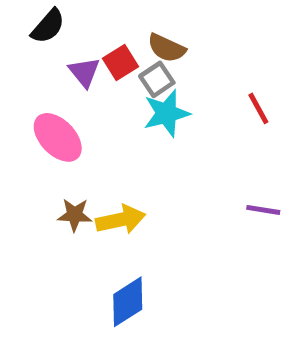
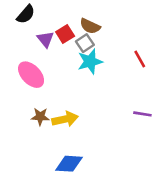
blue diamond: (128, 302) -> (69, 164), turned 36

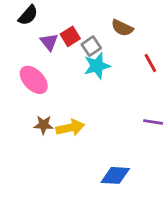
brown semicircle: (90, 26) -> (122, 28), moved
blue diamond: (69, 164) -> (115, 175), moved

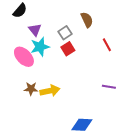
brown semicircle: (122, 28) -> (87, 20), turned -140
red square: (70, 36) -> (68, 49), moved
cyan star: (97, 66) -> (40, 47), moved

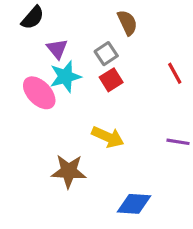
brown semicircle: (87, 20) -> (127, 23), moved
brown star: (31, 89) -> (69, 171), moved, size x1.5
yellow arrow: (50, 91) -> (108, 137), moved, turned 36

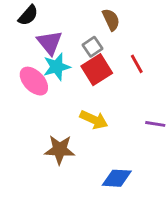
purple triangle: (57, 49) -> (50, 42), size x1.4
red line: (175, 73) -> (137, 64), moved
red square: (111, 80) -> (97, 70), size x1.5

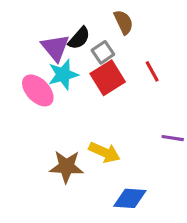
black semicircle: (28, 15) -> (79, 38), moved
yellow arrow: (94, 120) -> (104, 152), moved

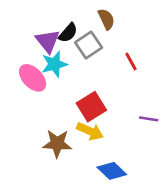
gray square: (103, 52) -> (89, 45), size x1.4
red square: (108, 78) -> (91, 107), moved
blue diamond: (130, 198) -> (112, 171), turned 40

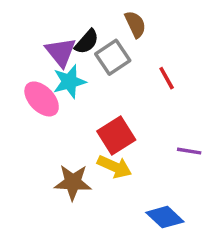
blue diamond: (112, 171) -> (165, 217), moved

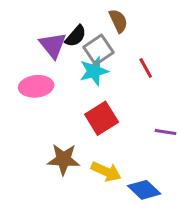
cyan star: (69, 82) -> (94, 71), moved
pink ellipse: (42, 99) -> (36, 86), turned -52
yellow arrow: (115, 167) -> (106, 172), moved

